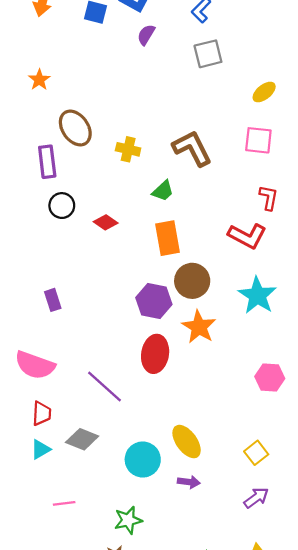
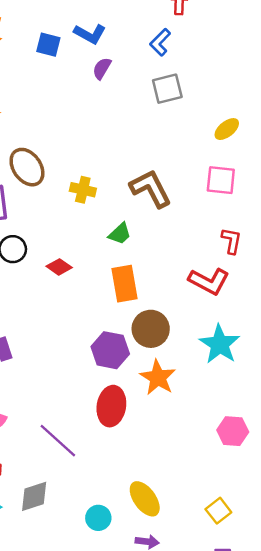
gray diamond: (82, 439) -> (34, 496), turned -40
cyan circle: (143, 460) -> (98, 518), size x0.7

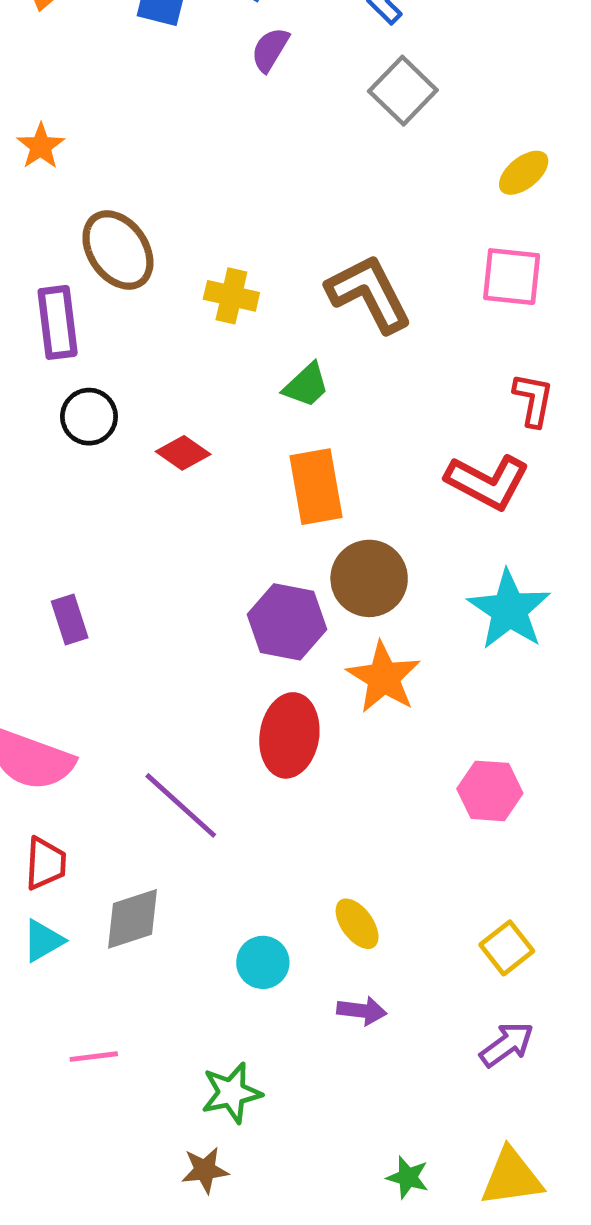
gray square: (167, 89) -> (403, 91), turned -32
pink hexagon: (233, 431) -> (490, 791), moved
yellow ellipse: (145, 499) -> (357, 924), size x0.7

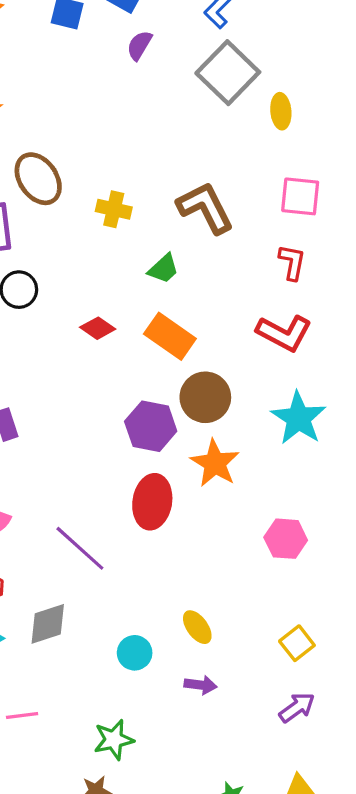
gray square: (403, 91) -> (228, 73), size x1.4
yellow ellipse: (524, 173) -> (281, 111), moved, turned -56
red L-shape: (533, 400) -> (292, 262), moved
red diamond: (183, 453) -> (98, 328), moved
orange rectangle: (316, 487) -> (170, 336), turned -45

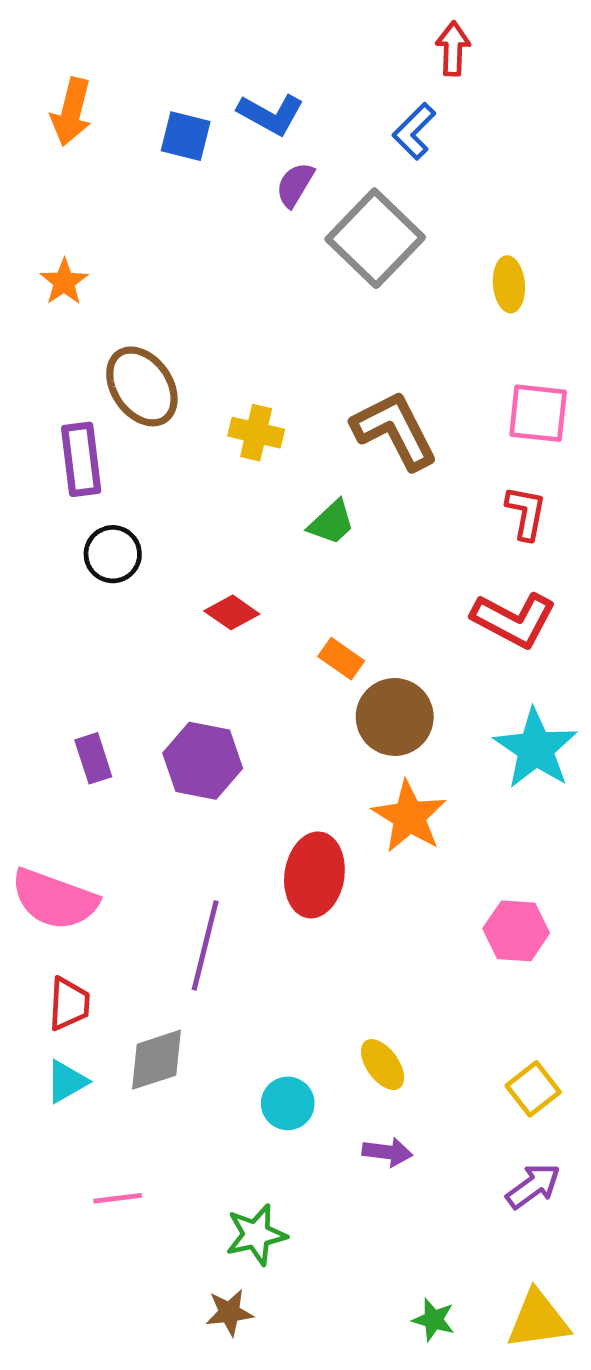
gray square: (228, 73) -> (375, 238), moved
orange rectangle: (170, 336) -> (341, 659), moved, size x0.6
purple hexagon: (151, 426) -> (203, 761), moved
purple line: (80, 548) -> (205, 945), turned 62

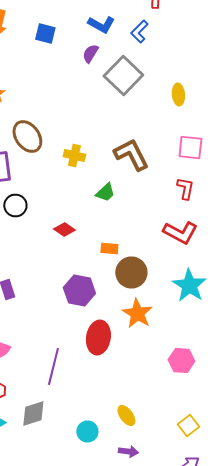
blue L-shape: (271, 114) -> (101, 24), moved
orange rectangle: (341, 659) -> (109, 248), turned -30
purple hexagon: (203, 761) -> (79, 290), moved

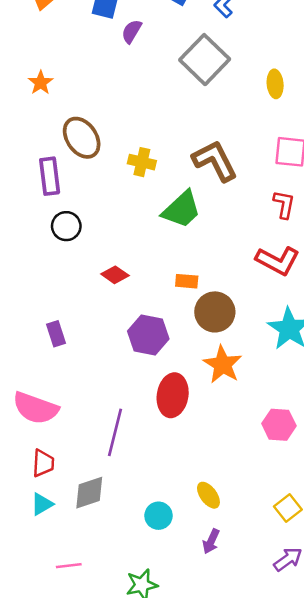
purple semicircle: (90, 54) -> (132, 31), moved
green trapezoid: (105, 192) -> (182, 209), size x1.6
red diamond: (64, 230) -> (115, 275), moved
purple arrow: (128, 452) -> (211, 541), turned 108

